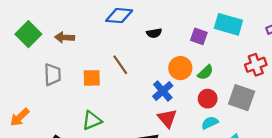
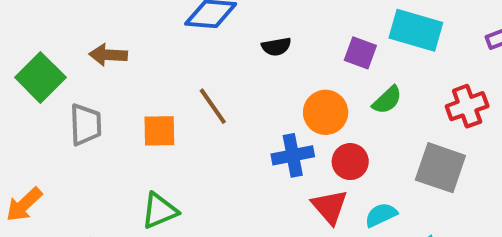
green square: (28, 34) -> (40, 77), moved
green semicircle: (205, 72) -> (387, 100), moved
blue cross: (163, 91) -> (293, 155), turned 30
red circle: (208, 99) -> (350, 162), moved
red triangle: (167, 118) -> (330, 207), moved

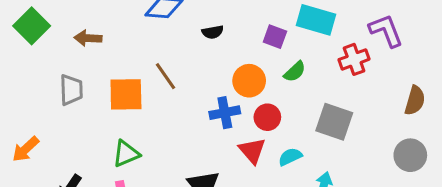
green square: (40, 77) -> (32, 26), moved
red cross: (467, 106) -> (354, 59), moved
orange square: (159, 131) -> (126, 94), size x1.4

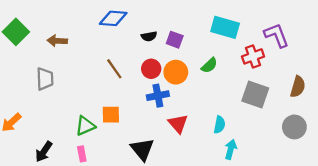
purple square: (275, 37) -> (175, 40), moved
orange square: (126, 94) -> (111, 115), moved, size x0.7
red circle: (267, 117) -> (151, 69), moved
gray square: (334, 122) -> (255, 95), moved
cyan semicircle: (290, 157) -> (219, 125), moved, turned 126

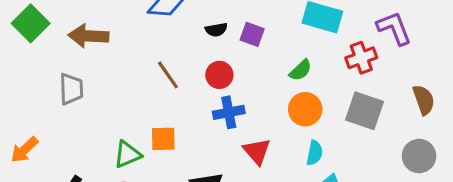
brown arrow: (57, 41) -> (88, 36), size x1.4
orange circle: (176, 72) -> (305, 109), moved
brown semicircle: (298, 87) -> (424, 100), turned -35

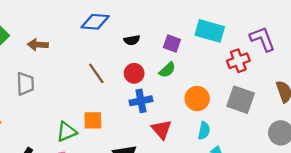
purple square: (252, 34) -> (172, 44), moved
brown arrow: (88, 36) -> (38, 45), size x0.7
green semicircle: (301, 70) -> (167, 70), moved

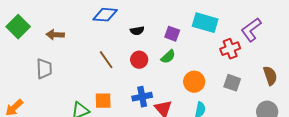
purple L-shape: (262, 39) -> (251, 30), turned -105
gray square: (241, 100) -> (232, 83), size x0.7
blue cross: (141, 101) -> (142, 97), moved

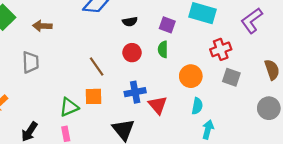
red cross: (230, 49) -> (221, 49), moved
green semicircle: (168, 57) -> (163, 49), turned 133
brown line: (106, 60) -> (97, 67), moved

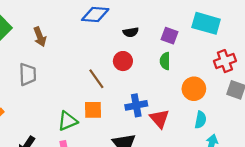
brown arrow: (42, 26) -> (40, 37), turned -114
red circle: (132, 53) -> (123, 61), moved

